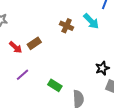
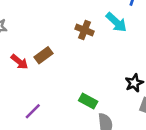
purple line: (23, 75) -> (33, 111), moved
green rectangle: (55, 85) -> (88, 101), moved

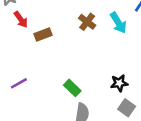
red arrow: (19, 62) -> (21, 20), moved

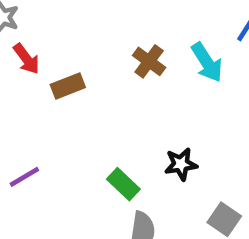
black star: (119, 83) -> (181, 164), moved

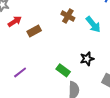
red arrow: (26, 59) -> (15, 21), turned -80
cyan arrow: (207, 62) -> (93, 24), moved

